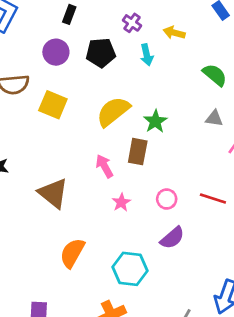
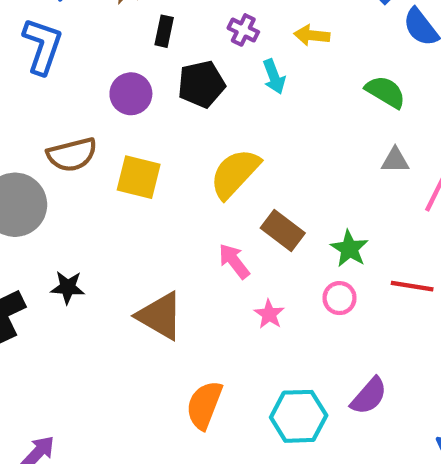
black rectangle: (69, 14) -> (164, 31), moved
green star: (155, 121) -> (349, 249), moved
brown rectangle: (138, 152) -> (283, 230), turned -55
purple semicircle: (172, 238) -> (369, 396), moved

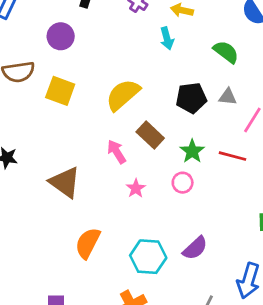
cyan arrow: (274, 77) -> (167, 38), moved
black pentagon: (201, 84) -> (191, 98), moved
red line: (412, 286) -> (232, 156), moved

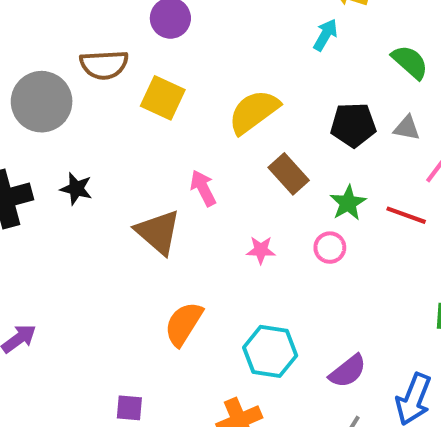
cyan arrow: (167, 38) -> (325, 35), turned -140
pink arrow: (117, 152) -> (203, 188), moved
pink star: (136, 188) -> (261, 250), turned 30
purple semicircle: (195, 248) -> (348, 371), moved

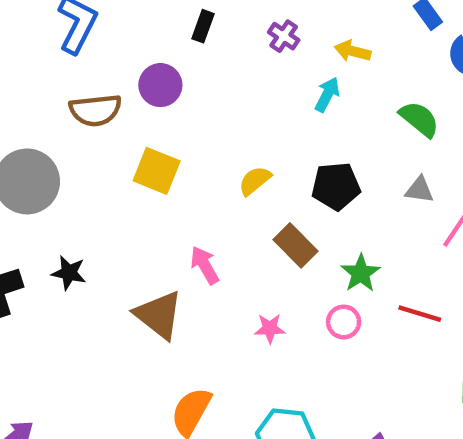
brown semicircle: (104, 65) -> (95, 110), moved
yellow semicircle: (254, 112) -> (255, 181), size x0.6
black pentagon: (353, 125) -> (336, 186), moved
red line: (406, 215) -> (420, 314), moved

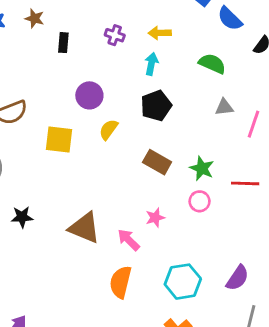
purple circle: (160, 85) -> (89, 95), moved
yellow semicircle: (255, 181) -> (108, 129), moved
black pentagon: (336, 186) -> (156, 106), moved
pink arrow: (205, 265) -> (129, 240), moved

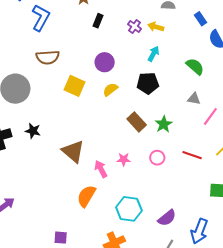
yellow arrow: (160, 33) -> (156, 27), moved
green star: (202, 168) -> (164, 124), moved

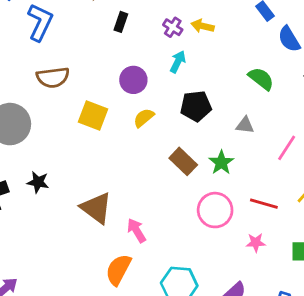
cyan arrow: (153, 54) -> (178, 62), moved
gray triangle: (194, 99) -> (245, 125), moved
pink circle: (157, 158) -> (215, 210), size x1.6
pink star: (124, 159) -> (256, 243), moved

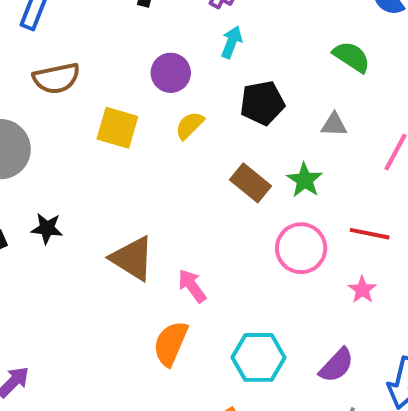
pink star: (256, 243) -> (362, 290), turned -30

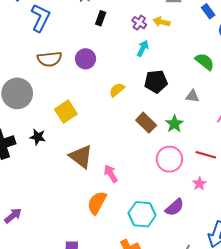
purple circle: (171, 73) -> (86, 59), moved
yellow square: (117, 128) -> (66, 112), moved, turned 35
purple semicircle: (337, 365) -> (175, 207), moved

